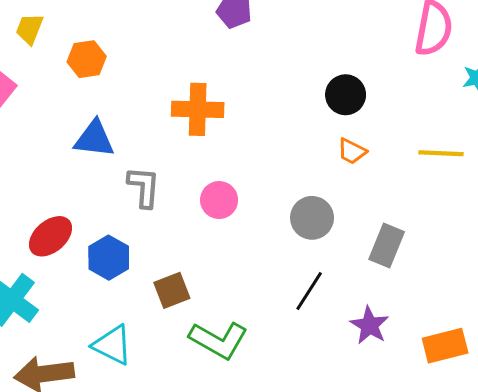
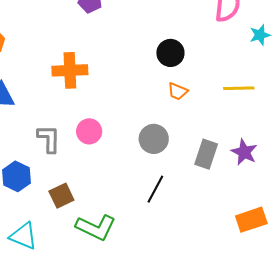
gray L-shape: (144, 187) -> (49, 139), moved
purple star: (369, 325) -> (244, 152), moved

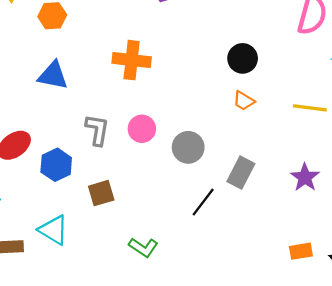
gray circle: (154, 139) -> (188, 147), moved
gray rectangle: (206, 154) -> (241, 173), moved
orange rectangle: (251, 220) -> (301, 251), size x0.7
green L-shape: (96, 227) -> (143, 247), moved, size x0.7

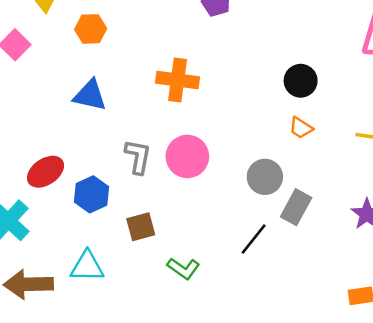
pink circle: (142, 129) -> (187, 156), size x1.4
gray circle: (188, 147) -> (265, 177), moved
cyan triangle: (53, 230) -> (87, 266), turned -32
green L-shape: (143, 247) -> (184, 268), moved

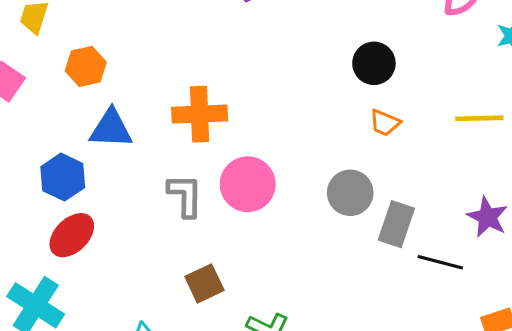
orange hexagon: (91, 29) -> (86, 66), moved
orange cross: (178, 80) -> (200, 114), moved
blue hexagon: (92, 194) -> (63, 177), moved
black line: (254, 239) -> (440, 262), moved, turned 76

